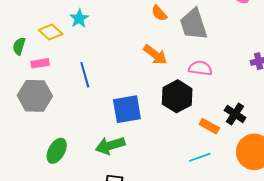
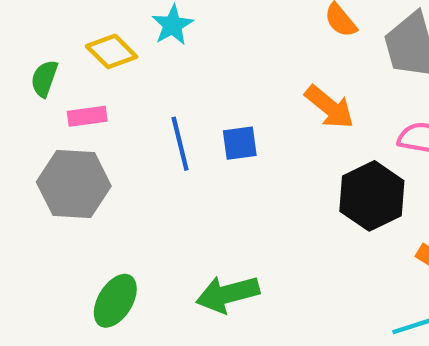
blue square: (127, 109) -> (240, 143), moved, size x0.6

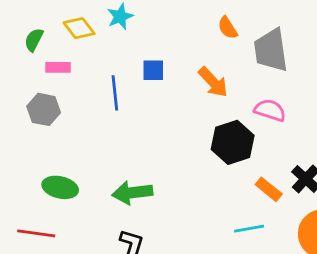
blue square: (240, 143) -> (153, 70), moved
gray hexagon: (74, 184) -> (44, 109), size x0.7
green ellipse: (115, 301) -> (60, 187), turned 64

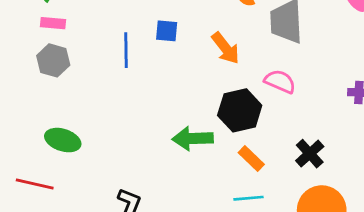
pink rectangle: (58, 67) -> (53, 23), moved
orange rectangle: (269, 189) -> (251, 158), moved
green arrow: (132, 193) -> (193, 139), moved

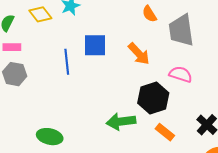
blue square: (167, 31) -> (95, 45), size x1.4
green ellipse: (63, 140) -> (50, 137), moved

